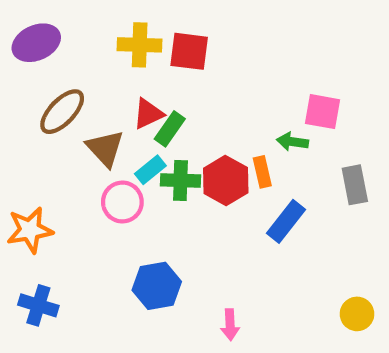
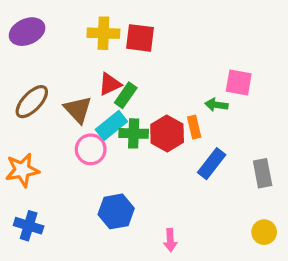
brown ellipse: (62, 112) -> (32, 102), moved
cyan rectangle: (150, 170) -> (111, 125), size x1.4
gray rectangle: (355, 185) -> (263, 173), moved

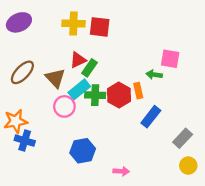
gray rectangle: (263, 173) -> (183, 138), moved, turned 54
blue cross: (29, 226) -> (25, 141), moved
pink arrow: (170, 240) -> (121, 171), turned -84

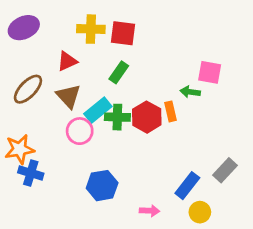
red triangle: (78, 60) -> (67, 61), moved
green rectangle: (89, 68) -> (119, 72), moved
blue rectangle: (151, 117) -> (187, 186), moved
yellow circle: (188, 166) -> (200, 212), moved

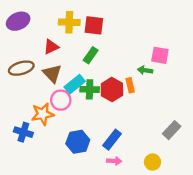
brown ellipse: (28, 89) -> (21, 68), turned 30
orange star: (20, 149) -> (43, 114), moved
blue rectangle: (187, 186) -> (112, 140), moved

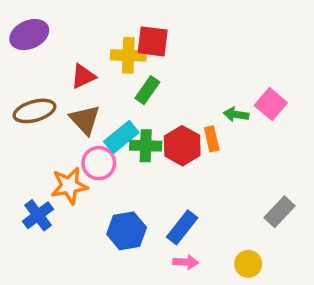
yellow cross: (69, 22) -> (128, 55), moved
pink square: (160, 55) -> (271, 104), moved, turned 30
blue cross: (23, 132) -> (38, 215), turned 36

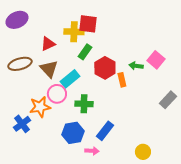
green cross: (146, 146) -> (84, 104), moved
red hexagon: (182, 146) -> (105, 68), moved
gray rectangle: (279, 212) -> (168, 100), moved
pink arrow: (186, 262) -> (92, 151), moved

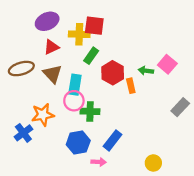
purple ellipse: (17, 20) -> (47, 21), moved
cyan rectangle: (70, 79) -> (75, 85), turned -42
pink circle: (57, 94) -> (74, 101), moved

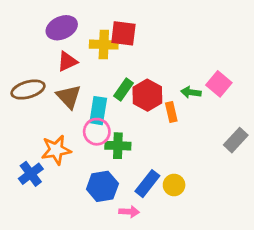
green rectangle: (91, 56) -> (123, 90), moved
yellow circle: (153, 163) -> (174, 185), moved

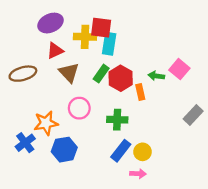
brown triangle: (69, 97) -> (69, 72), moved
cyan rectangle: (98, 111) -> (109, 44), moved
green cross: (118, 146) -> (117, 120), moved
blue hexagon: (102, 186) -> (64, 150), moved
pink arrow: (129, 212) -> (138, 174), moved

